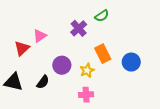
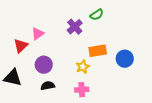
orange rectangle: (103, 54) -> (98, 51), turned -72
purple circle: (62, 65) -> (44, 65), moved
black semicircle: (43, 82) -> (48, 86), moved, turned -136

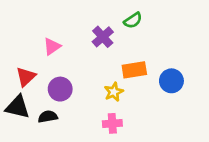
red triangle: (21, 46) -> (26, 77), moved
black semicircle: (48, 86) -> (48, 117), moved

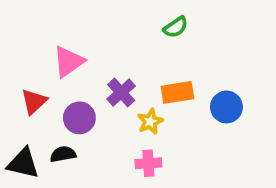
purple cross: (103, 37) -> (121, 92), moved
pink triangle: (52, 46) -> (69, 62), size x1.4
black triangle: (18, 107) -> (23, 163), moved

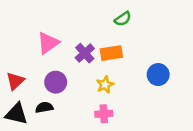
purple cross: (121, 92) -> (85, 53), moved
orange rectangle: (177, 92) -> (111, 53), moved
red triangle: (34, 102) -> (15, 81), moved

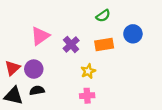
orange rectangle: (111, 53) -> (104, 45), moved
blue circle: (158, 75) -> (133, 34), moved
purple circle: (56, 82) -> (34, 69), moved

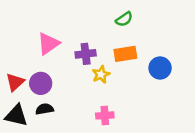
blue circle: (133, 34) -> (160, 68), moved
purple cross: (71, 45) -> (86, 54), turned 35
yellow star: (88, 71) -> (101, 74), moved

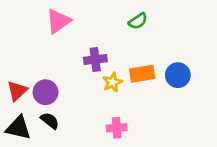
pink triangle: (48, 44) -> (58, 21), moved
orange rectangle: (125, 54) -> (142, 74), moved
black semicircle: (45, 109) -> (50, 121), turned 48

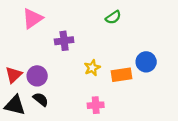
pink triangle: (58, 21) -> (32, 19), moved
purple cross: (95, 59) -> (64, 41), moved
orange rectangle: (142, 74) -> (121, 75), moved

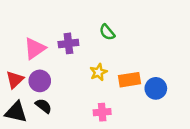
green semicircle: (113, 17) -> (107, 32), moved, turned 84
pink triangle: (32, 19) -> (35, 48), moved
blue circle: (146, 62) -> (156, 88), moved

